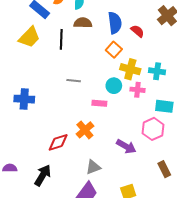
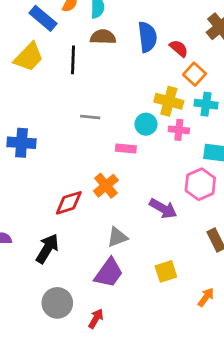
orange square: (114, 50) -> (195, 74), moved

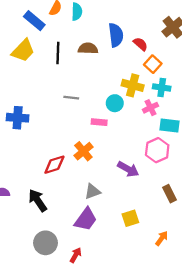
brown semicircle: (103, 37) -> (88, 48), moved
pink cross: (179, 130) -> (150, 108), moved, turned -32
black arrow: (47, 249) -> (38, 200), turned -65

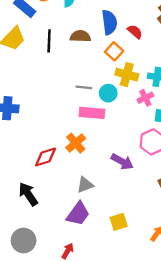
orange square: (153, 64) -> (114, 51), moved
gray line: (71, 98) -> (84, 87), moved
pink rectangle: (99, 122) -> (92, 113), size x1.5
yellow square: (130, 218) -> (119, 222), moved
gray circle: (45, 243) -> (24, 240), moved

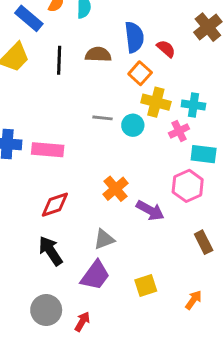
pink rectangle: (92, 113) -> (48, 150), moved
orange cross: (76, 143) -> (115, 189), moved
black arrow: (28, 194) -> (51, 251), moved
gray circle: (24, 240) -> (46, 310), moved

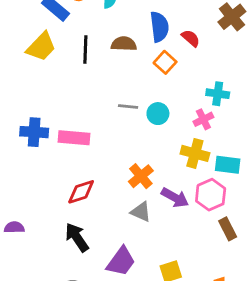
yellow cross: (156, 102) -> (195, 153), moved
cyan rectangle: (204, 154) -> (228, 165), moved
pink hexagon: (188, 186) -> (211, 195), moved
gray triangle: (104, 239) -> (141, 212), moved, turned 45

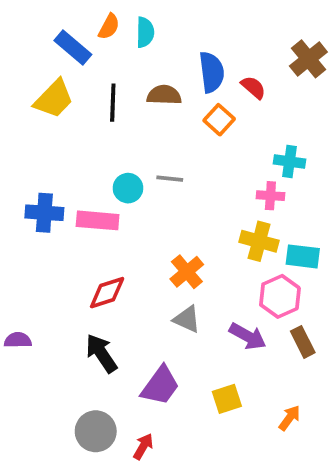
cyan circle: (158, 114) -> (128, 188), moved
pink cross: (203, 119) -> (270, 196), turned 30
purple arrow: (175, 198) -> (248, 336), moved

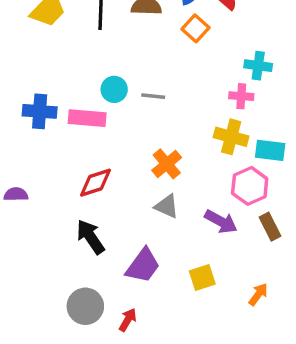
gray line: (170, 179) -> (153, 96), moved
purple semicircle: (18, 340) -> (16, 194), moved

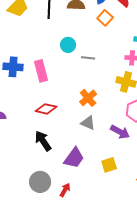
cyan circle: (114, 89) -> (68, 45), moved
gray line: (153, 96) -> (88, 58), moved
pink rectangle: (87, 118) -> (41, 71), turned 70
red diamond: (96, 183) -> (46, 109), turned 30

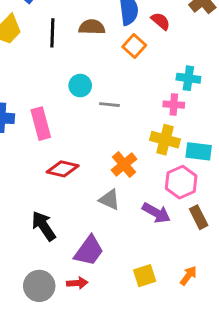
orange cross: (88, 98) -> (124, 165), moved
red diamond: (46, 109) -> (63, 169), moved
yellow square: (109, 165) -> (145, 276), moved
red arrow: (65, 190) -> (77, 283), moved, turned 56

